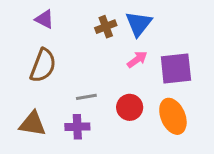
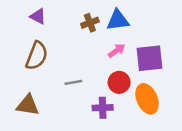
blue triangle: (139, 24) -> (118, 20), turned 45
red circle: (130, 107) -> (119, 82), moved
purple cross: (77, 127) -> (103, 108), moved

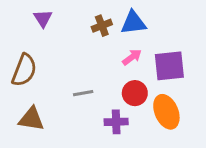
purple triangle: (38, 16) -> (43, 18), turned 30
brown semicircle: (37, 56) -> (24, 70), moved

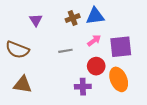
purple triangle: (43, 18) -> (36, 20), moved
brown semicircle: (24, 70) -> (17, 50), turned 90
gray line: (83, 93) -> (65, 51), moved

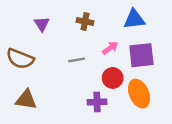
blue triangle: (95, 16) -> (134, 19), moved
brown cross: (73, 18) -> (85, 22), turned 32

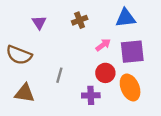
brown cross: (85, 22) -> (80, 20), turned -32
gray line: (77, 60) -> (59, 75), moved, turned -64

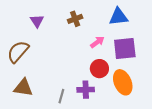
brown semicircle: (19, 55) -> (18, 52), turned 110
gray line: (59, 75) -> (61, 96), moved

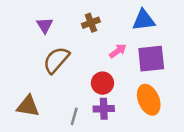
brown semicircle: (18, 52) -> (56, 60), moved
red circle: (99, 69) -> (102, 83), moved

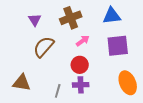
brown cross: (91, 23) -> (71, 18), size x1.5
pink arrow: (118, 51) -> (83, 41), moved
orange ellipse: (149, 100) -> (128, 83), moved

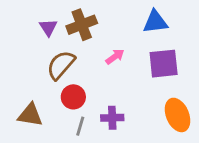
brown cross: (71, 18) -> (82, 25), moved
red circle: (80, 65) -> (73, 97), moved

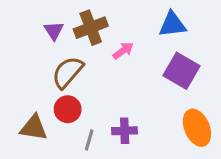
pink arrow: (115, 57) -> (123, 51), moved
purple square: (164, 64) -> (182, 71), turned 36
red circle: (73, 97) -> (68, 109), moved

